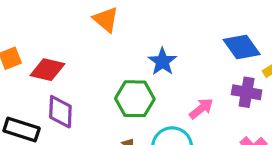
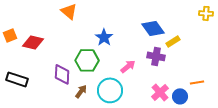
purple diamond: (60, 112) -> (62, 74), moved

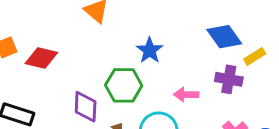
pink arrow: (128, 66) -> (186, 95), turned -140

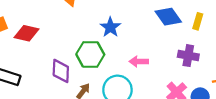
yellow rectangle: (255, 56) -> (198, 21), moved, turned -42
purple cross: (229, 79) -> (188, 56), moved

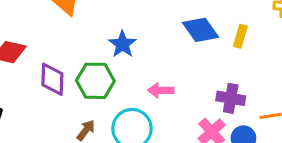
purple cross: (188, 56) -> (231, 98), moved
purple diamond: (61, 71) -> (52, 79), moved

